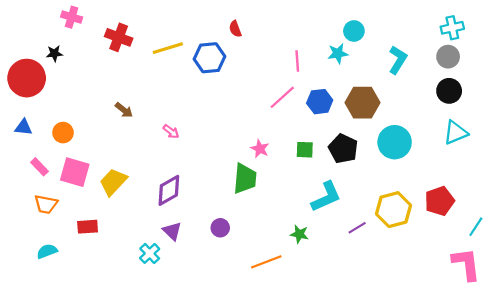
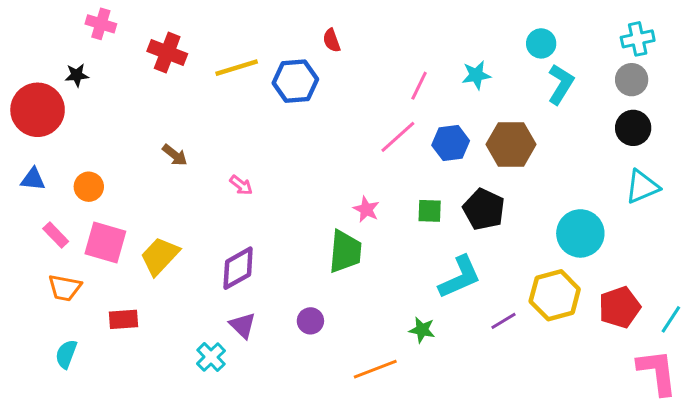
cyan circle: (354, 31) -> (541, 43), moved
pink line: (297, 61) -> (419, 86), turned 30
cyan circle: (395, 142) -> (580, 233), moved
red pentagon: (439, 201) -> (620, 307), moved
cyan semicircle: (47, 251) -> (66, 354), turned -48

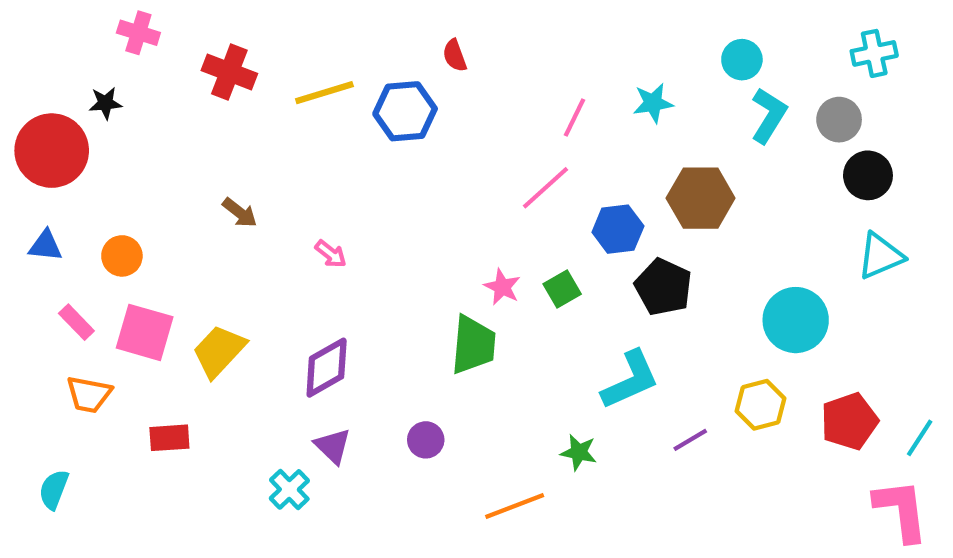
gray circle: (632, 80) -> (839, 120), moved
blue hexagon: (451, 143) -> (618, 229), moved
green square: (430, 211) -> (562, 289), moved, turned -32
yellow hexagon: (555, 295) -> (761, 405), size x0.7
cyan semicircle: (66, 354) -> (54, 489), moved

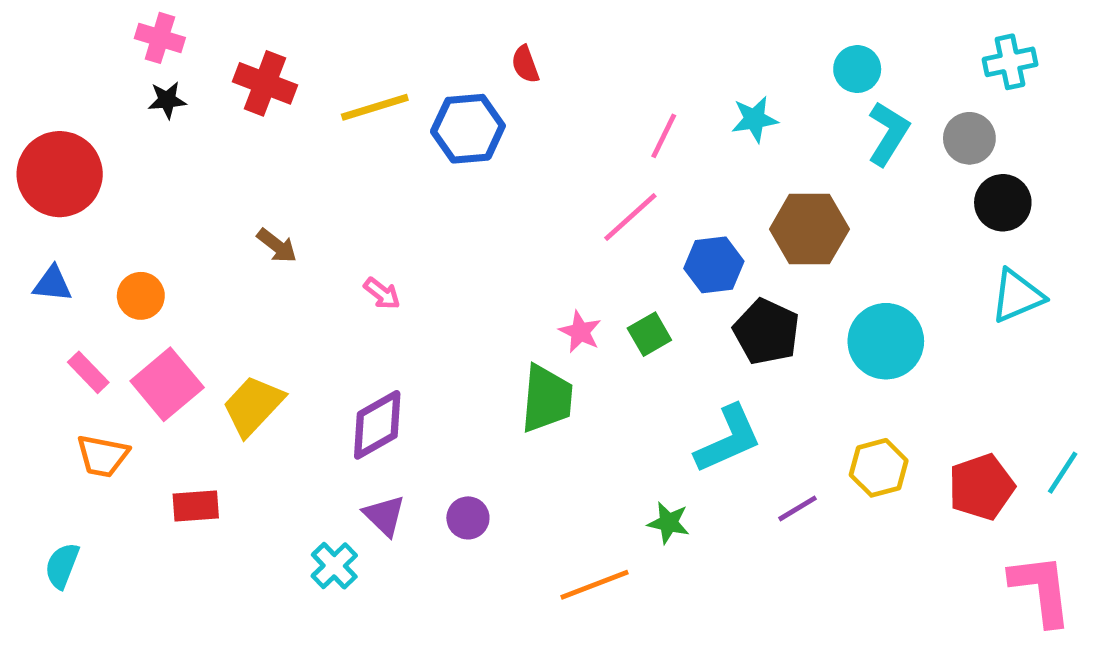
black star: (105, 103) -> (167, 100), moved
cyan circle: (796, 320) -> (886, 341), moved
pink square: (145, 332) -> (167, 384), turned 34
cyan line: (920, 438) -> (1063, 473), moved
purple circle: (426, 440) -> (468, 518), moved

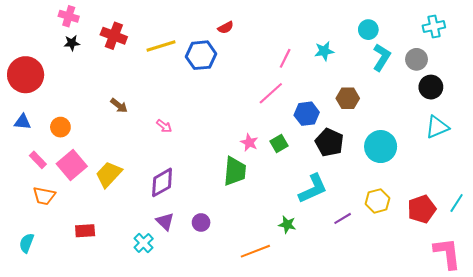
red semicircle: (525, 64) -> (226, 28), turned -98
brown hexagon: (809, 229) -> (348, 98), size x0.7
red rectangle: (196, 506) -> (85, 231), moved

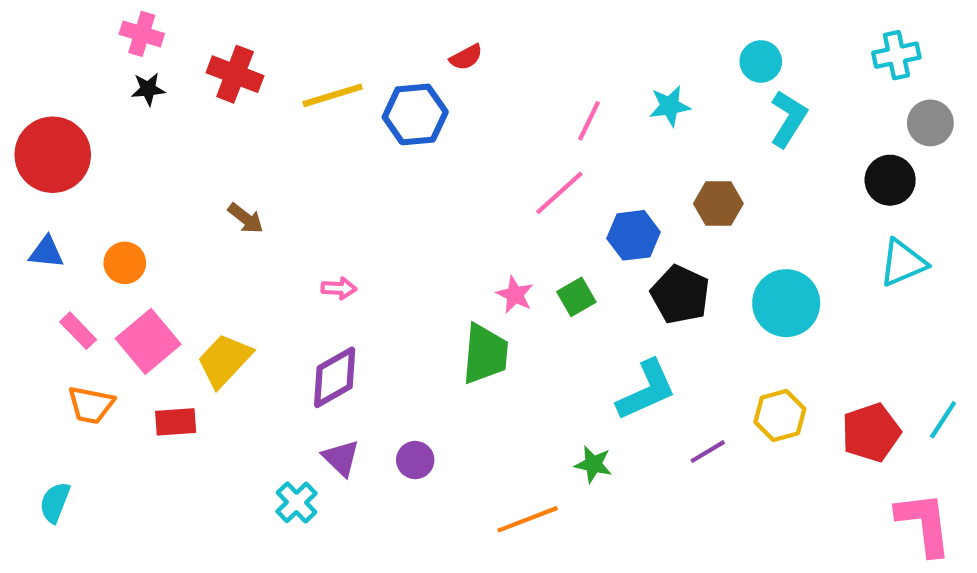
gray circle: (417, 59) -> (930, 123), moved
pink arrow: (164, 126) -> (339, 288), moved, turned -35
red rectangle: (85, 231) -> (176, 422), moved

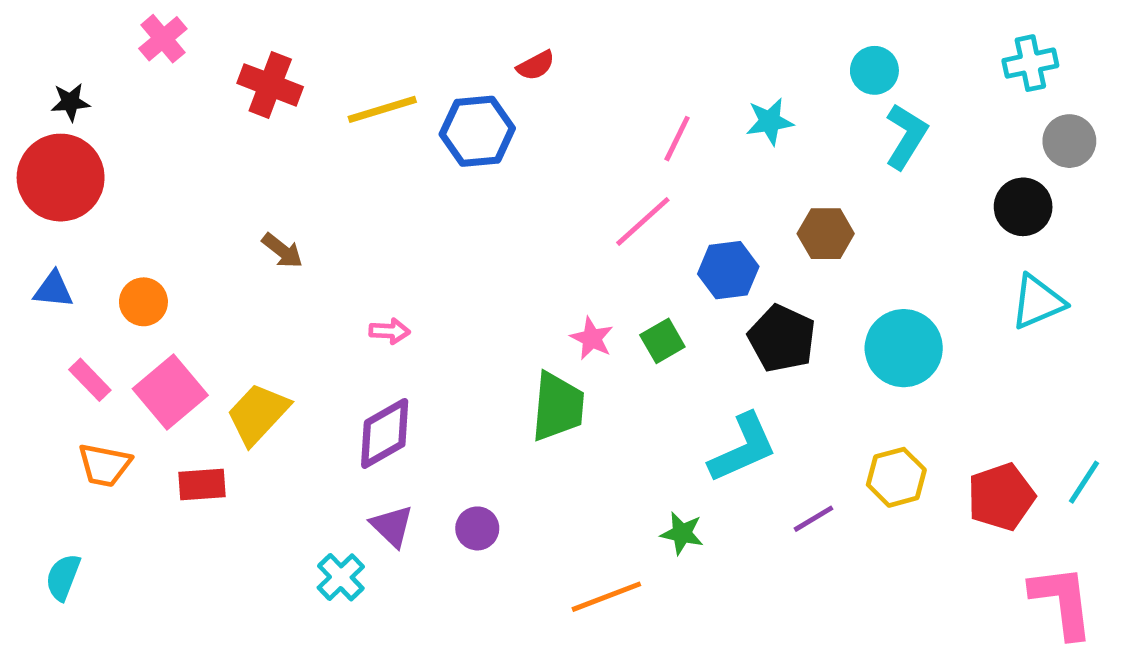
pink cross: (142, 34) -> (163, 39), turned 33
black star: (148, 89) -> (70, 102), moved

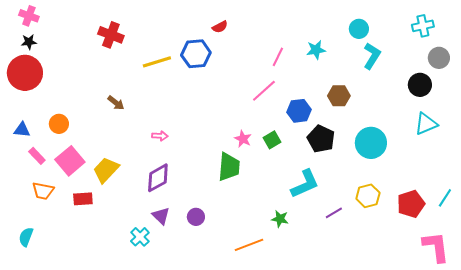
pink cross: (163, 39) -> (29, 16), moved, turned -30
yellow line: (382, 109) -> (157, 62), moved
blue triangle: (53, 290) -> (22, 130), moved

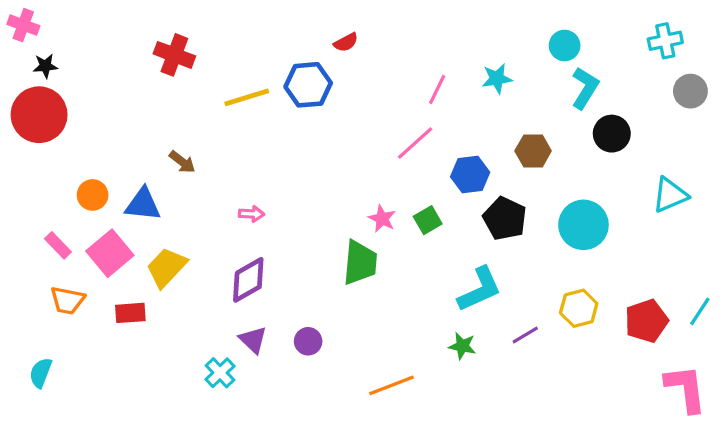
pink cross: (29, 16) -> (23, 25), moved
black circle: (420, 85) -> (612, 134), moved
blue triangle: (22, 130) -> (143, 204), moved, size x1.4
green star: (280, 219) -> (462, 346), moved

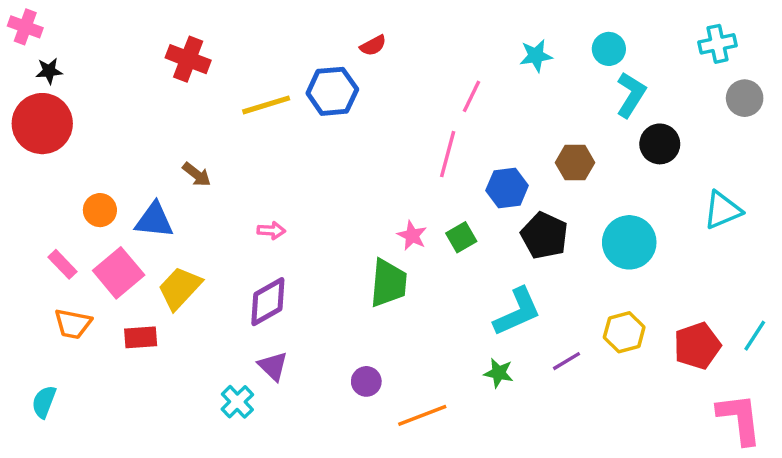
cyan star: (497, 79) -> (536, 56), moved
pink line: (415, 143) -> (448, 154), turned -33
purple circle: (308, 341) -> (366, 381), moved

